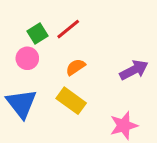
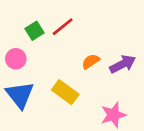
pink circle: (27, 58) -> (16, 59), moved
orange semicircle: (76, 67) -> (91, 61), moved

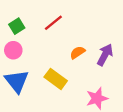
green square: (35, 31) -> (17, 26), moved
purple arrow: (123, 64) -> (105, 55), turned -35

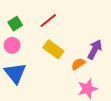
orange semicircle: (77, 53) -> (78, 64), moved
yellow rectangle: (56, 79) -> (53, 49), moved

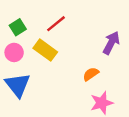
yellow rectangle: (53, 49) -> (45, 50), moved
purple arrow: (95, 49) -> (111, 43), moved

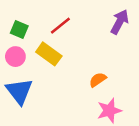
green square: (18, 27) -> (19, 30), turned -35
purple arrow: (111, 43) -> (120, 22), moved

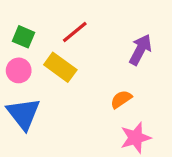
purple arrow: (120, 22) -> (140, 50), moved

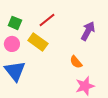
orange semicircle: (121, 99) -> (76, 62), turned -96

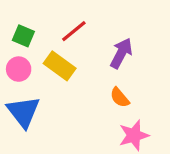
purple arrow: (88, 31) -> (121, 53), moved

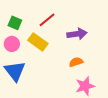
purple arrow: (121, 53) -> (77, 34), turned 54
orange semicircle: (120, 97) -> (76, 62), turned 112

